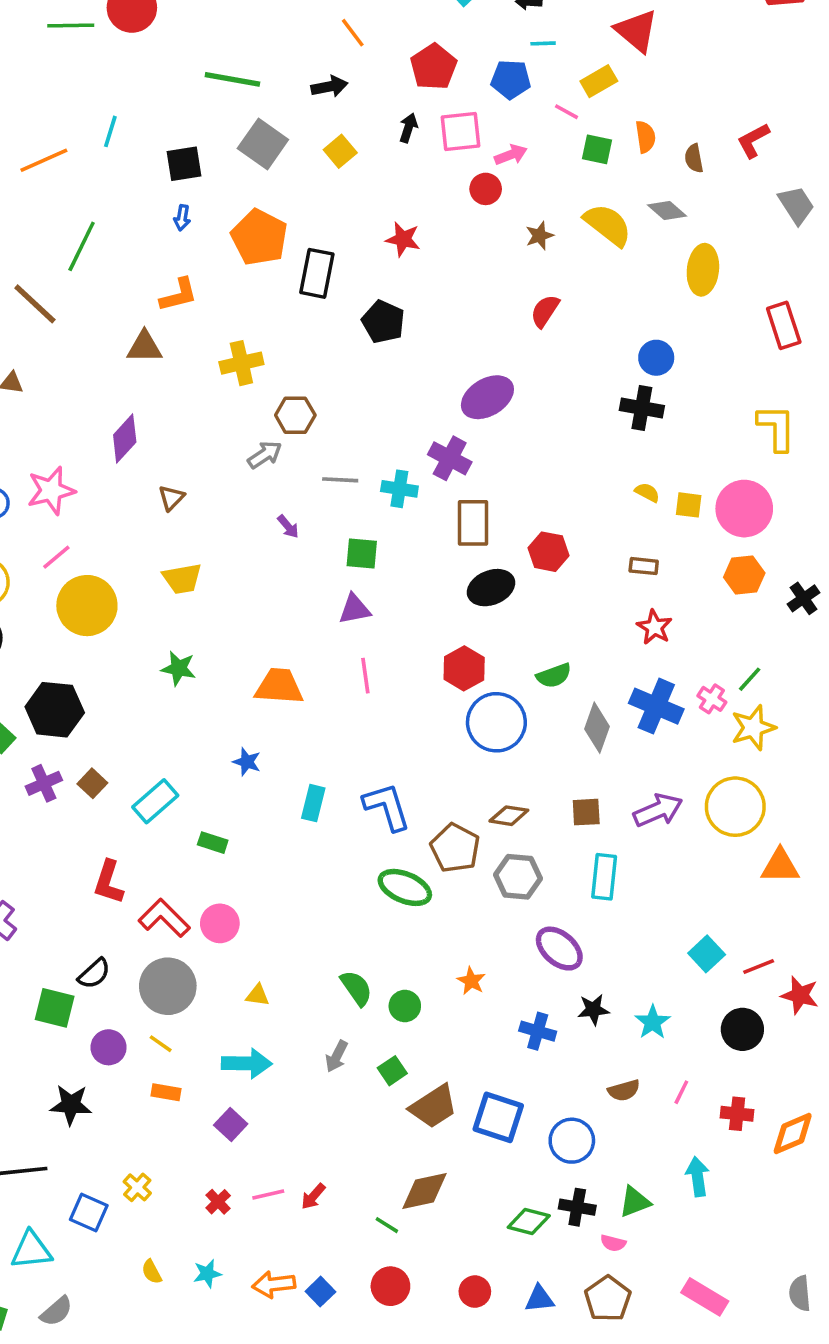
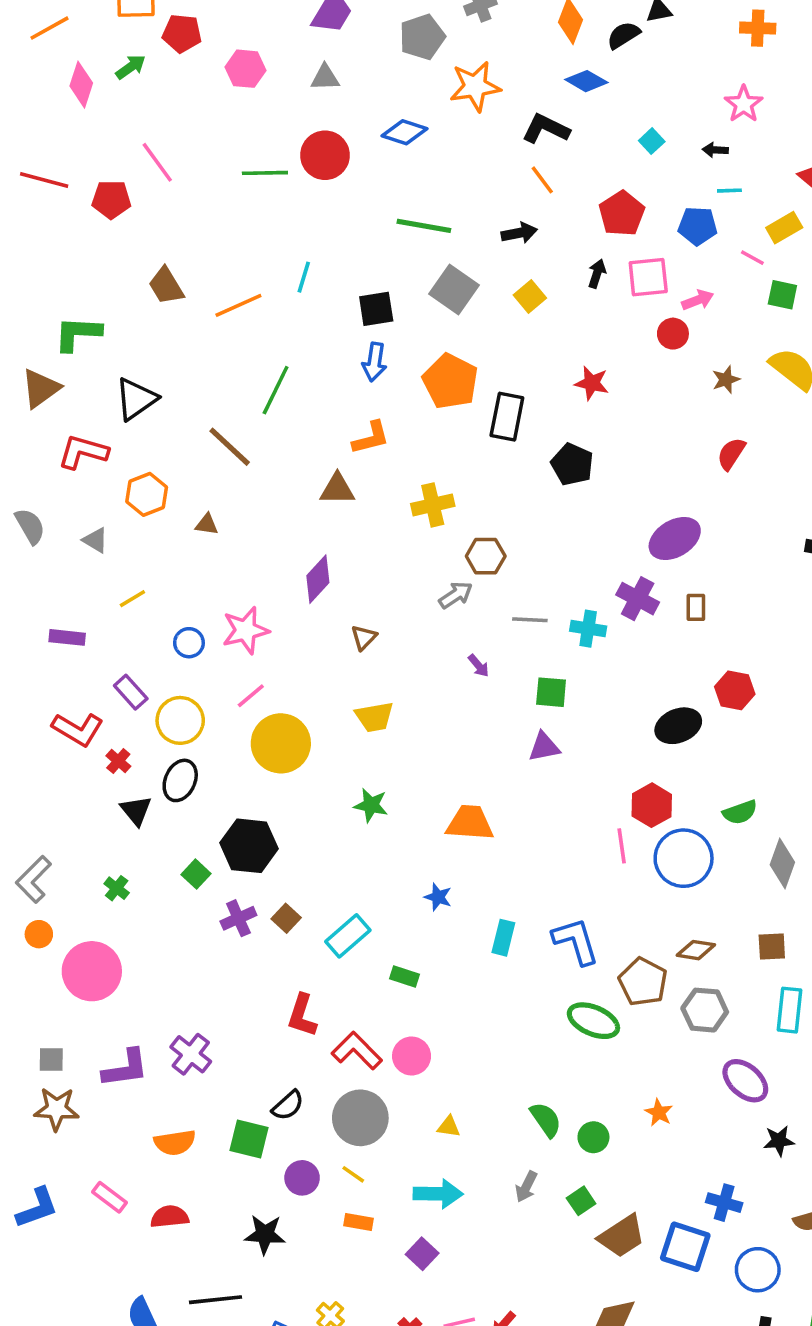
blue arrow: (182, 218) -> (374, 362), size x1.5
brown rectangle: (473, 523) -> (696, 607), moved, size x0.6
pink line: (365, 676) -> (622, 846), moved
blue cross: (538, 1031) -> (724, 1203), moved

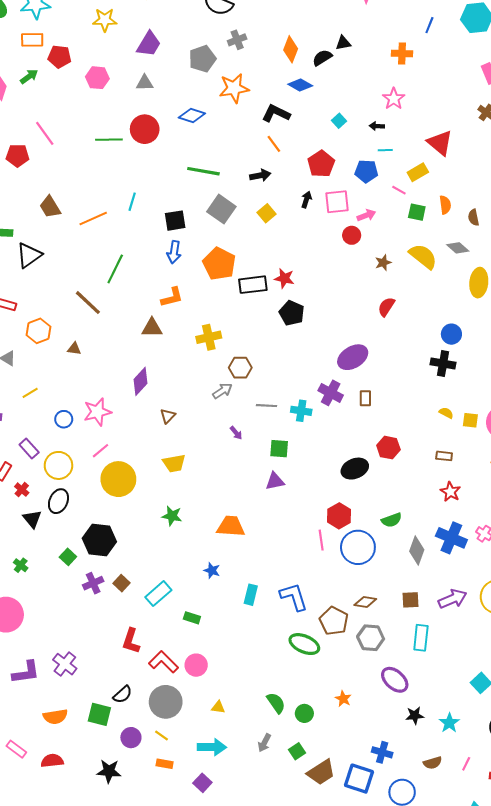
red star: (592, 383) -> (284, 278), moved
black triangle: (136, 399) -> (29, 255), moved
black rectangle: (507, 417) -> (253, 285), turned 72

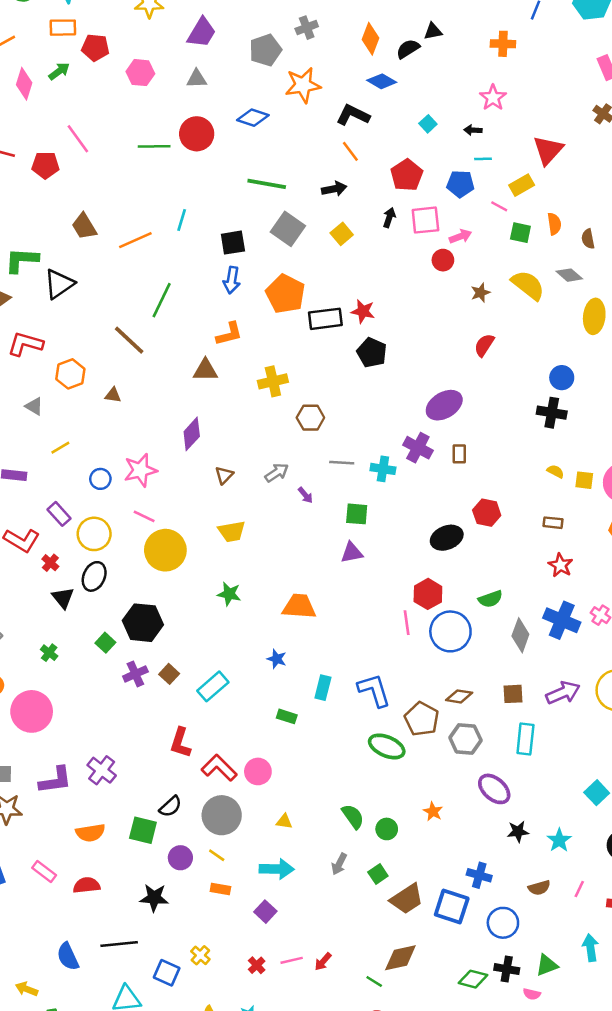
red triangle: (440, 143) -> (548, 150), turned 32
gray arrow: (222, 391) -> (277, 473), moved
pink line: (101, 451) -> (144, 516), turned 66
green rectangle: (192, 618) -> (287, 716), moved

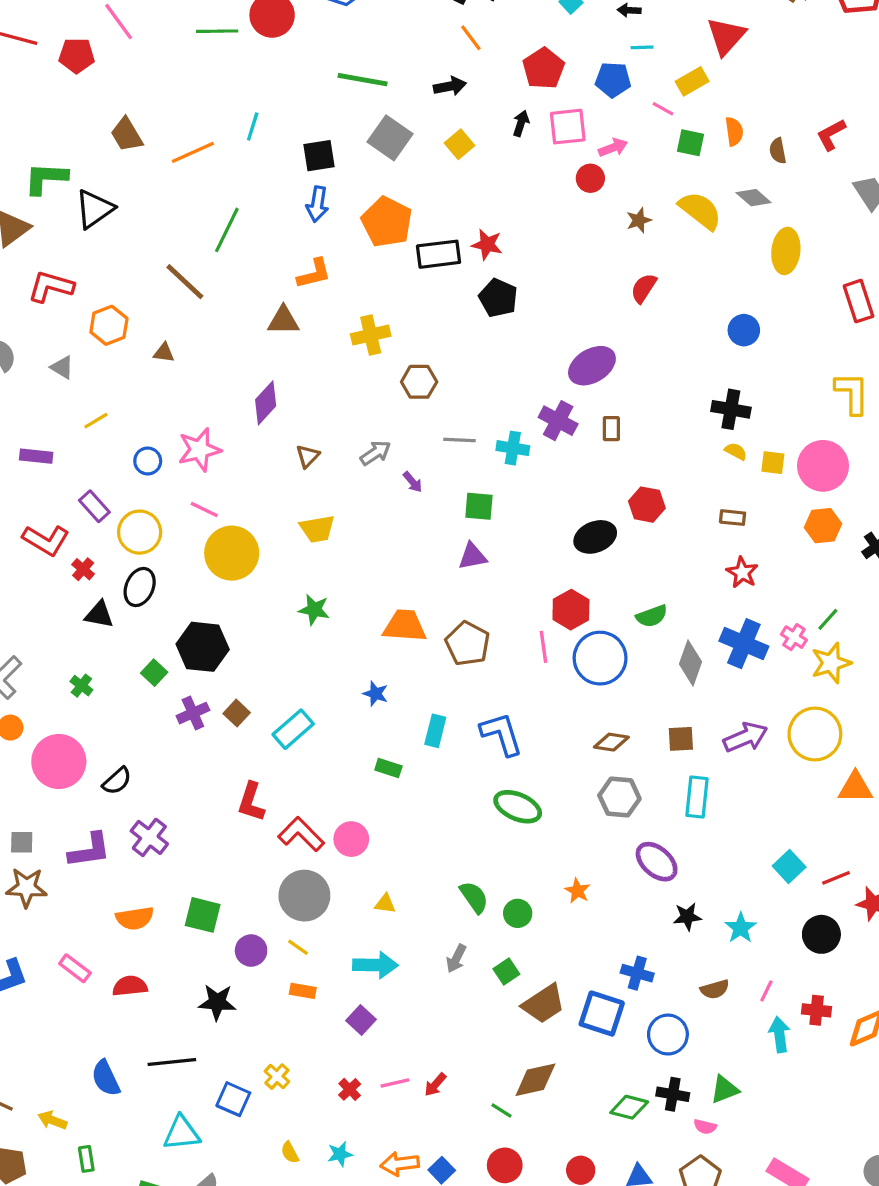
black cross: (552, 413) -> (731, 409), moved
black triangle: (63, 598) -> (99, 614), turned -40
brown pentagon: (422, 719) -> (468, 644), moved
black semicircle: (170, 806) -> (117, 781), moved
cyan arrow: (590, 948) -> (779, 1035), moved

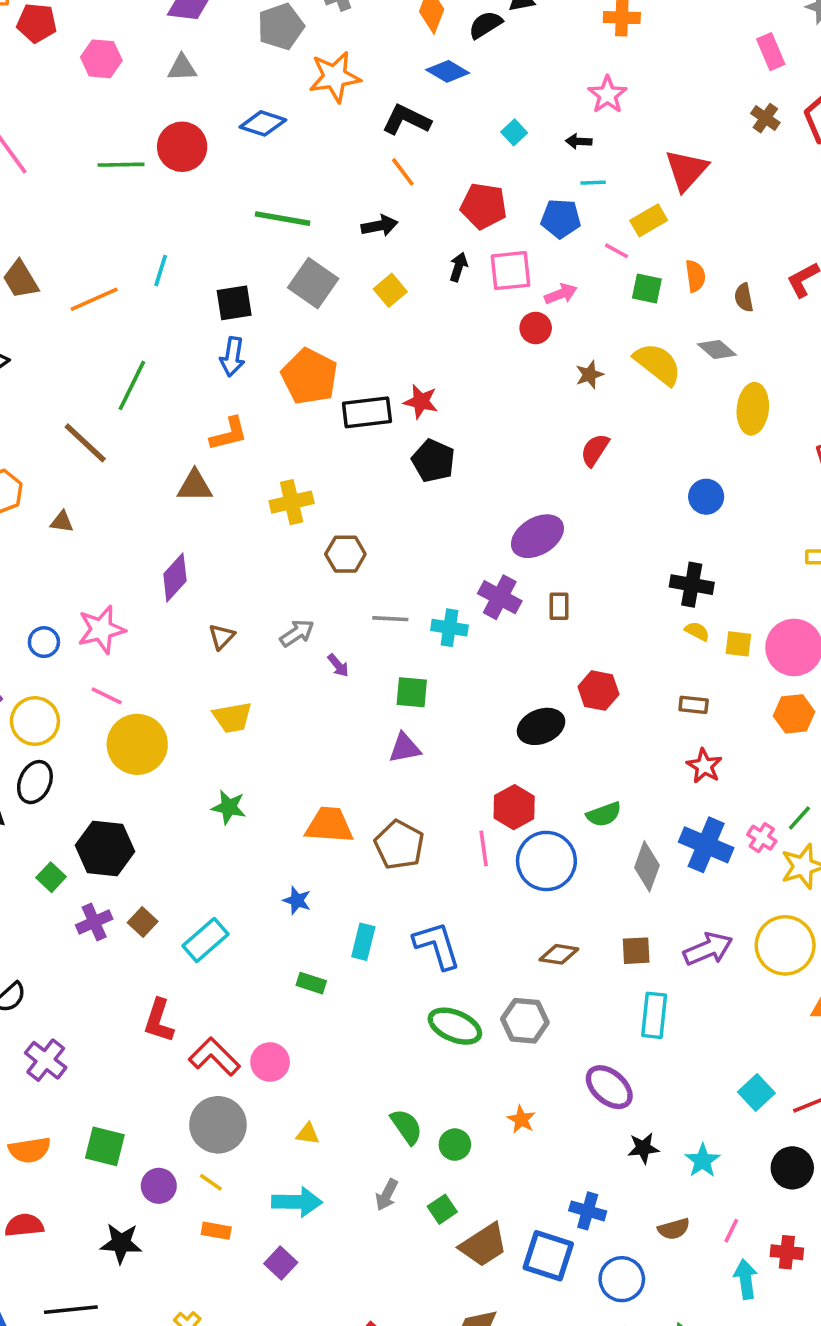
red pentagon: (544, 68) -> (484, 206), turned -30
gray hexagon: (619, 797) -> (525, 1021), moved

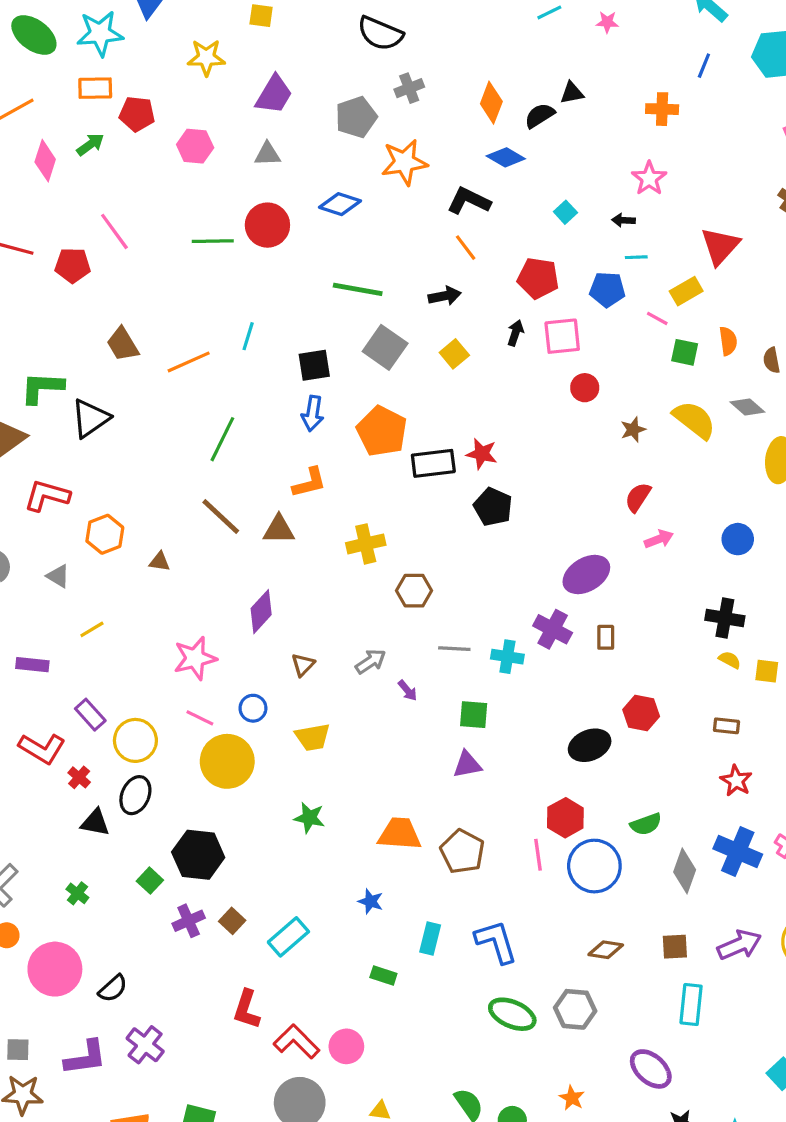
pink arrow: (561, 294) -> (659, 539), moved
brown line: (85, 443) -> (221, 517), moved
blue circle: (44, 642) -> (253, 708), moved

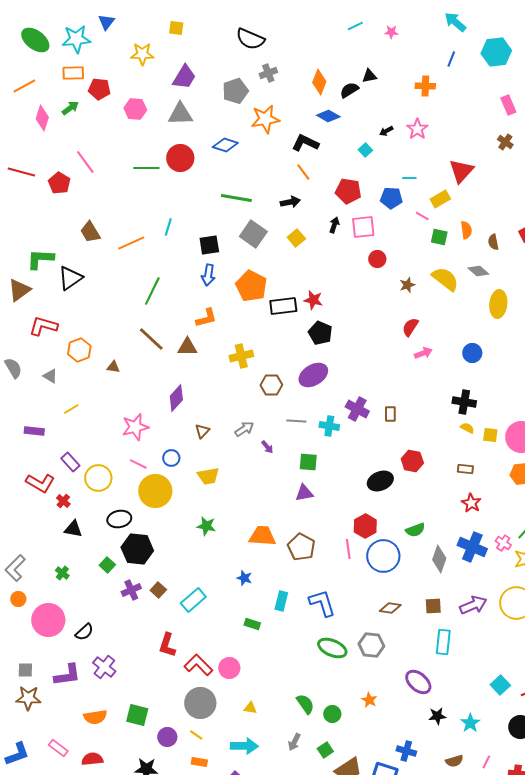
gray triangle: (267, 154) -> (180, 114), size x1.5
black arrow: (623, 220) -> (386, 131), moved, turned -32
red pentagon: (73, 265) -> (59, 183), turned 30
purple ellipse: (586, 575) -> (313, 375), moved
black ellipse: (135, 795) -> (119, 519), moved, turned 55

